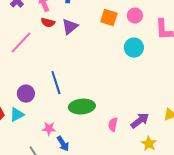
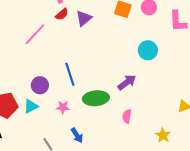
red semicircle: (48, 23) -> (62, 14), turned -56
cyan circle: (134, 48) -> (148, 50), moved
purple arrow: (140, 121) -> (127, 82), moved
pink star: (49, 129) -> (63, 107), moved

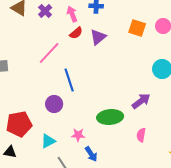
blue line: (70, 74) -> (69, 80), moved
cyan triangle: (31, 106) -> (48, 141), moved
pink star: (63, 107) -> (78, 135), moved

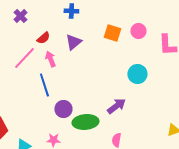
pink arrow: (72, 14) -> (50, 59), moved
red semicircle: (76, 33) -> (43, 38), moved
purple circle: (54, 104) -> (63, 109), moved

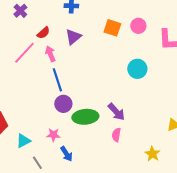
blue line: (44, 85) -> (57, 80), moved
purple arrow: (116, 106) -> (116, 112), moved, turned 84

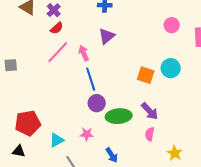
orange square: (112, 28) -> (146, 75), moved
red semicircle: (43, 33) -> (57, 28), moved
blue arrow: (66, 154) -> (112, 155), moved
yellow star: (152, 154) -> (175, 153), moved

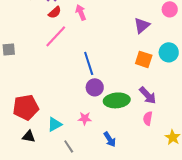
purple triangle: (107, 36) -> (142, 25), moved
pink arrow: (84, 53) -> (81, 12), moved
black triangle: (19, 151) -> (29, 136), moved

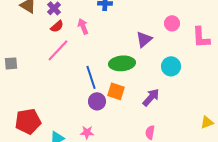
orange square: (144, 59) -> (116, 91), moved
purple arrow: (148, 95) -> (151, 97), moved, turned -96
green ellipse: (117, 100) -> (122, 63), moved

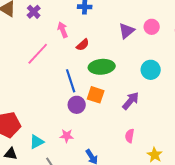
red semicircle: (57, 26) -> (83, 45), moved
purple triangle: (144, 39) -> (127, 31), moved

